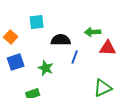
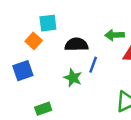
orange square: (11, 37) -> (34, 41), moved
green star: (46, 68) -> (73, 78), moved

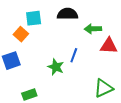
black semicircle: (76, 44) -> (67, 14), moved

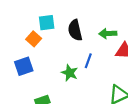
black semicircle: (67, 14) -> (75, 30), moved, turned -102

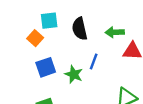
blue square: (24, 66) -> (46, 67), moved

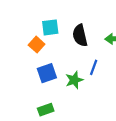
green star: (74, 74) -> (74, 80), turned 30

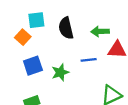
blue line: (94, 67) -> (89, 60), moved, turned 63

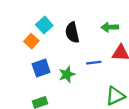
cyan square: (36, 20) -> (44, 25), turned -35
green arrow: (100, 31) -> (110, 27), moved

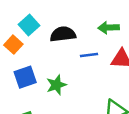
black semicircle: (72, 33) -> (63, 34), turned 96
blue line: (94, 63) -> (89, 55), moved

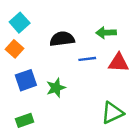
cyan square: (29, 25) -> (20, 23), moved

